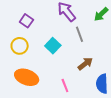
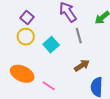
yellow circle: (20, 46) -> (26, 37), moved
pink line: (65, 85) -> (49, 86), moved, turned -40

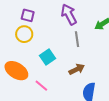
purple square: (27, 18) -> (28, 15), turned -32
cyan square: (51, 45) -> (48, 57), moved

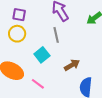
gray line: (77, 39) -> (56, 35), moved

